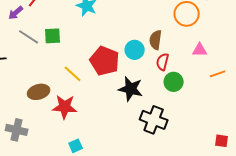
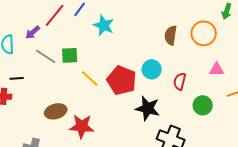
brown semicircle: (156, 40) -> (171, 35), moved
yellow line: (73, 74) -> (90, 78), moved
green circle: (174, 82) -> (203, 105), moved

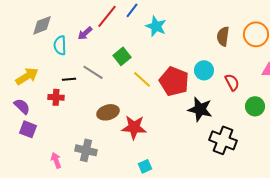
green square: (70, 55) -> (122, 56), turned -36
gray line: (46, 56) -> (93, 72), moved
red semicircle: (180, 81) -> (232, 82), turned 138

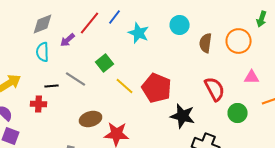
gray diamond: (42, 25) -> (43, 24), moved
cyan circle: (204, 70) -> (180, 25), moved
red semicircle: (232, 82) -> (215, 89), size x1.4

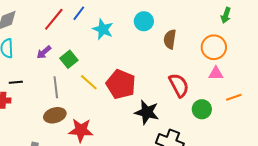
purple arrow: (68, 40) -> (44, 52), moved
orange circle: (239, 41) -> (214, 47), moved
gray line: (76, 79) -> (56, 87), moved, turned 50

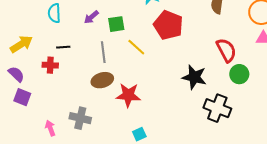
green square: (69, 59) -> (116, 24), turned 30
red pentagon: (121, 84) -> (168, 25), moved
green circle: (202, 109) -> (239, 74), moved

